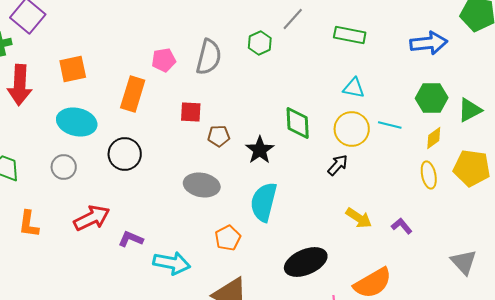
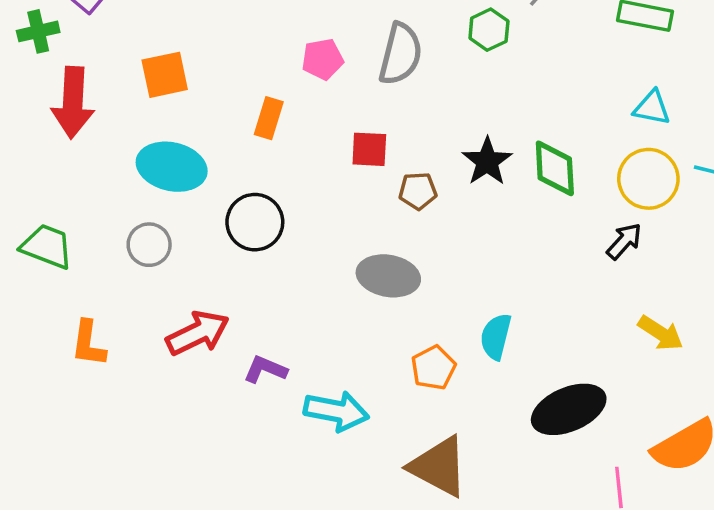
orange rectangle: (133, 94) -> (269, 118), size x0.7
black star: (260, 150) -> (487, 161), moved
cyan semicircle: (264, 202) -> (496, 337), moved, size x0.7

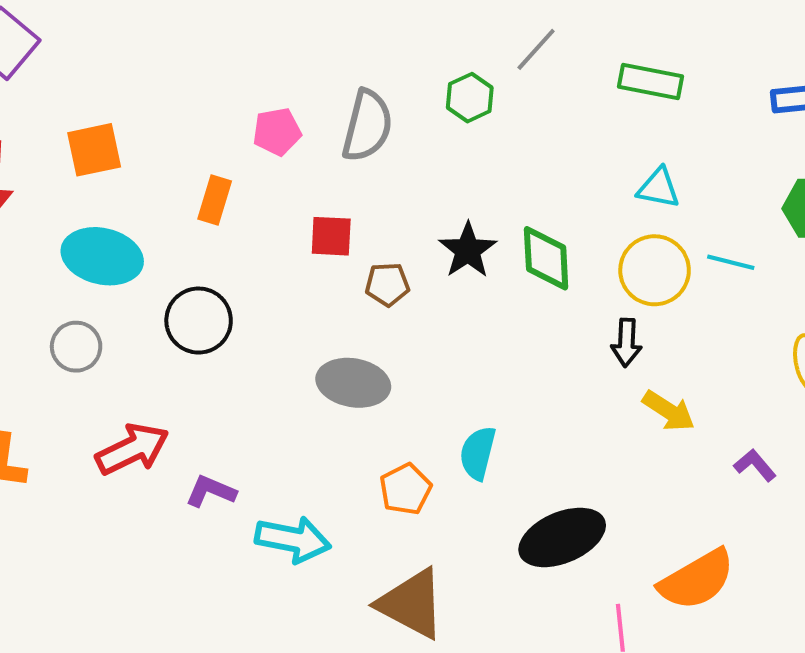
black arrow: (624, 241) -> (626, 343), turned 141
yellow arrow: (661, 333) -> (669, 411), moved

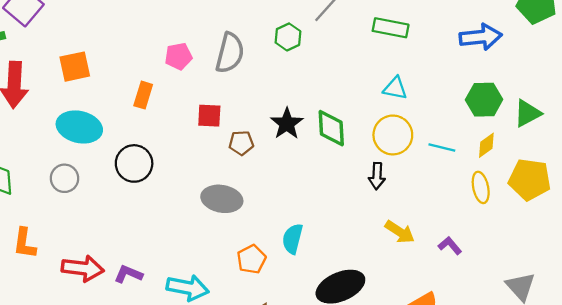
cyan line: (731, 262) -> (442, 148), moved
yellow arrow: (669, 411) -> (400, 232), moved
red arrow: (132, 449) -> (83, 268), moved, turned 33
purple L-shape: (211, 491) -> (128, 274), moved

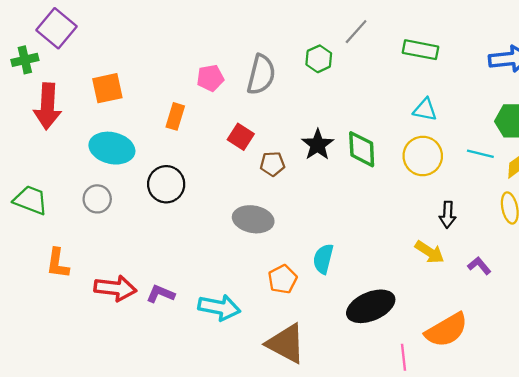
red square: (209, 116) -> (241, 137), turned 30
cyan line: (442, 148) -> (480, 154), moved
black arrow: (377, 176) -> (448, 215), moved

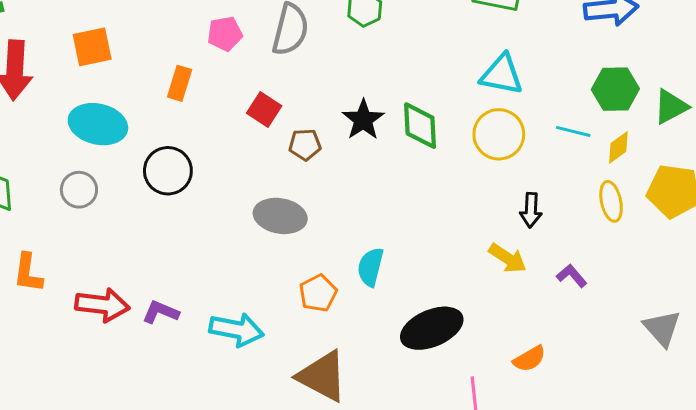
cyan triangle: (425, 110) -> (502, 75), size x1.4
orange semicircle: (446, 330) -> (529, 359), size x0.6

